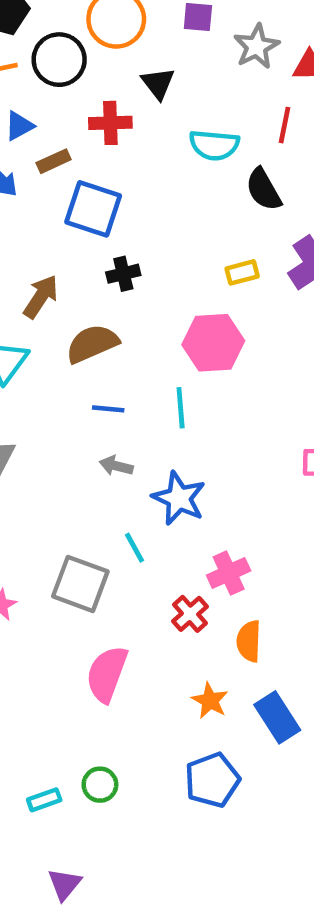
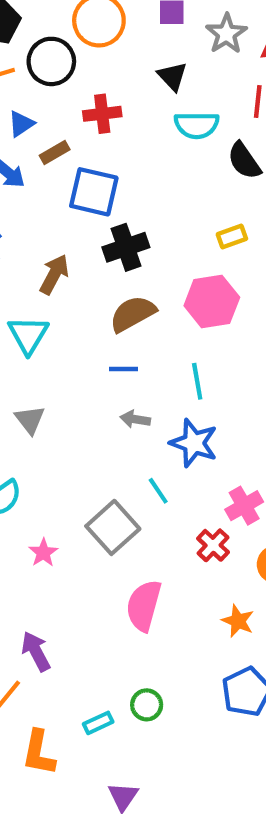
black triangle: (158, 83) -> (172, 76), moved
black cross: (123, 274) -> (126, 247), size x1.5
brown semicircle: (92, 344) -> (133, 314), moved
cyan line: (181, 408) -> (197, 381), moved
gray square: (80, 584) -> (113, 527), turned 33

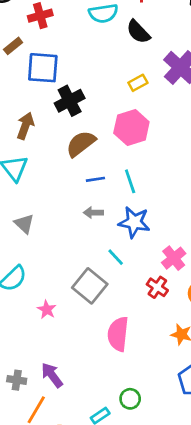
blue line: (123, 369) -> (95, 179), moved

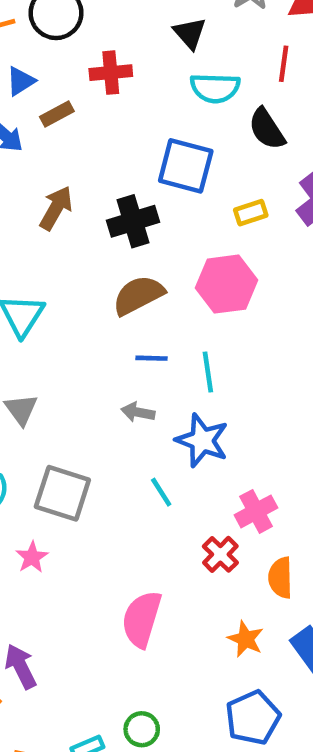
blue square: (43, 68) -> (186, 166), moved
brown arrow: (25, 126) -> (56, 208), moved
gray square: (90, 286) -> (62, 493), moved, turned -32

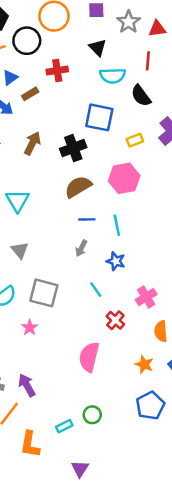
gray arrow: (138, 412) -> (81, 248), turned -70
blue star: (202, 440) -> (116, 261), size x0.7
red cross: (220, 554) -> (115, 320), moved

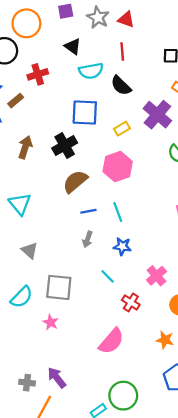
red triangle: (157, 29) -> (126, 20), turned 36
pink semicircle: (89, 357) -> (111, 341), turned -144
green circle: (92, 415) -> (123, 396), size x1.6

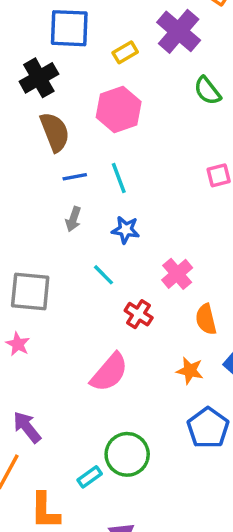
brown semicircle: (75, 181) -> (55, 132), turned 108

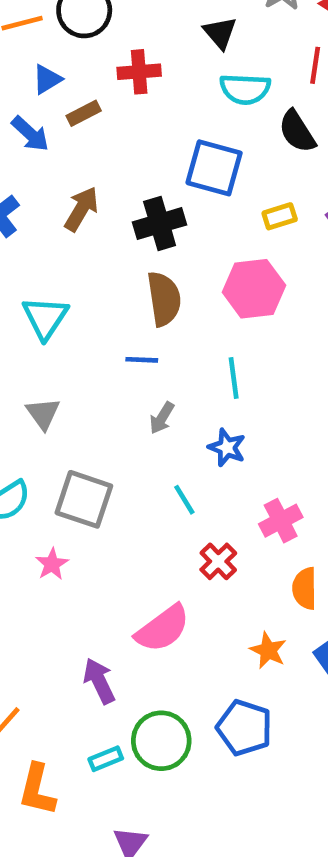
blue line: (75, 177) -> (142, 360), moved
purple arrow: (27, 427) -> (99, 681), moved
blue pentagon: (208, 428) -> (244, 728), moved, turned -30

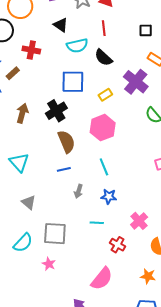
red cross: (139, 72) -> (31, 50), turned 30
cyan line: (184, 500) -> (97, 223), turned -40

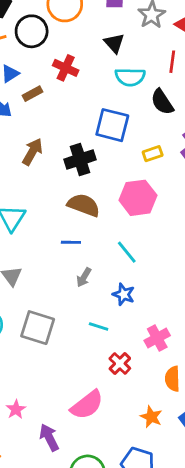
brown semicircle: (66, 142) -> (84, 205), turned -60
cyan line: (104, 167) -> (127, 252), turned -30
pink star: (49, 264) -> (16, 409), moved

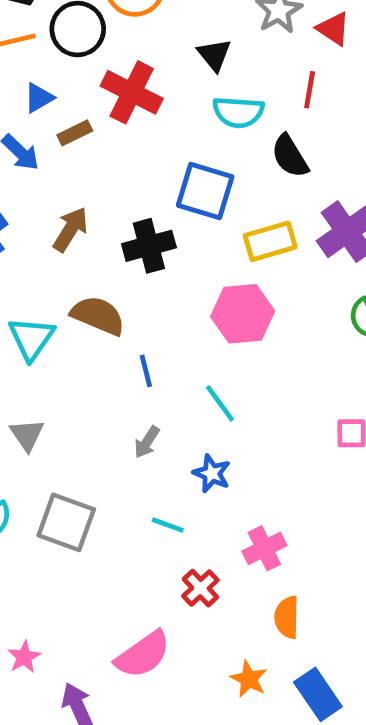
red cross: (66, 68) -> (132, 92), size x1.4
yellow rectangle: (153, 154) -> (270, 241), size x1.5
brown semicircle: (84, 205) -> (98, 315), moved
blue line: (71, 242) -> (146, 371), moved, turned 72

